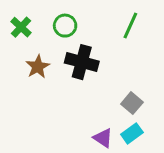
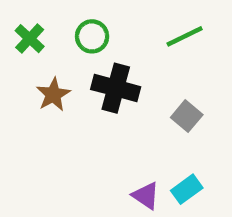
green line: (130, 26) -> (185, 36), turned 40
gray square: (132, 103) -> (187, 116), moved

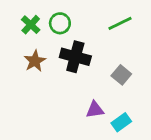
green cross: (30, 39) -> (31, 25), moved
purple triangle: (146, 196) -> (95, 110), moved, turned -42

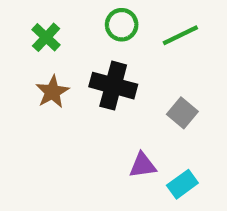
green circle: (60, 23) -> (122, 25), moved

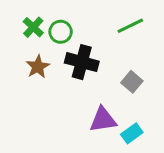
green circle: (122, 25) -> (61, 32), moved
purple triangle: (143, 165) -> (103, 120), size x1.4

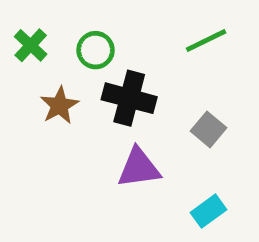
green cross: (33, 27) -> (31, 45), moved
purple triangle: (103, 120) -> (139, 168), moved

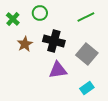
green circle: (96, 50) -> (40, 13), moved
gray square: (208, 129) -> (87, 54), size x1.5

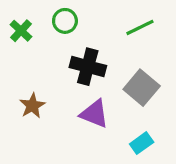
brown star: (25, 44) -> (32, 106), moved
purple triangle: (58, 70) -> (94, 114), turned 30

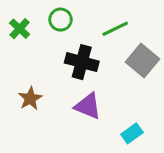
green line: (140, 27) -> (115, 29), moved
gray square: (142, 88) -> (143, 61), moved

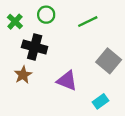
gray square: (143, 61) -> (109, 61), moved
black cross: (82, 62) -> (35, 47), moved

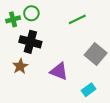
green circle: (46, 15) -> (31, 13), moved
green cross: (15, 22) -> (13, 19), turned 32

